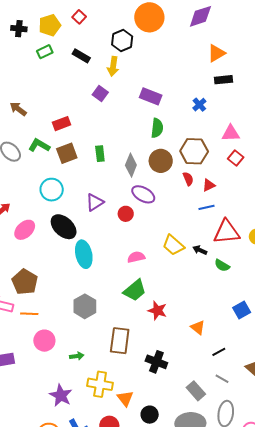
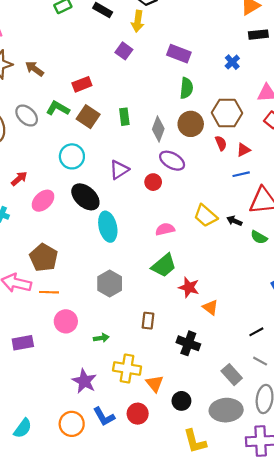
brown square: (67, 153) -> (88, 117), turned -35
orange triangle: (198, 327) -> (210, 307), moved
brown rectangle: (120, 341) -> (148, 321), size x0.6

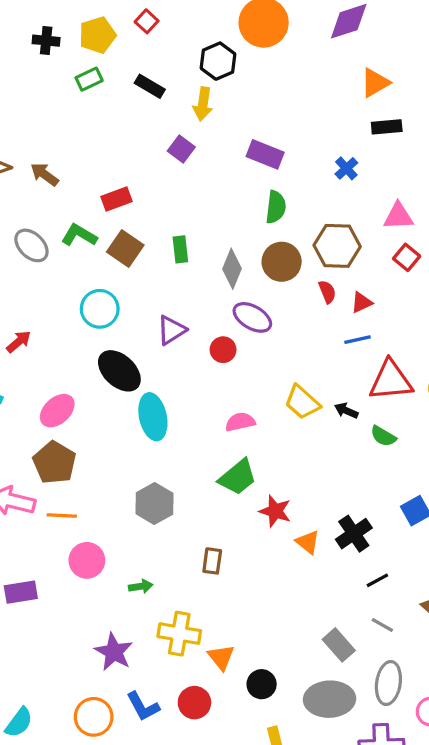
pink ellipse: (43, 201) -> (57, 411), moved
black cross: (188, 343) -> (354, 534), moved, turned 35

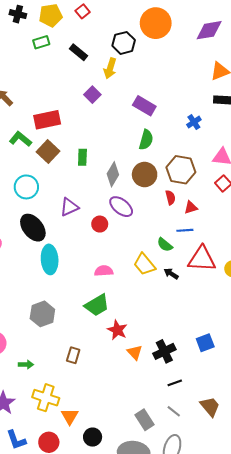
red rectangle: (116, 199) -> (47, 120), size x1.4
green semicircle: (383, 436) -> (165, 245), moved

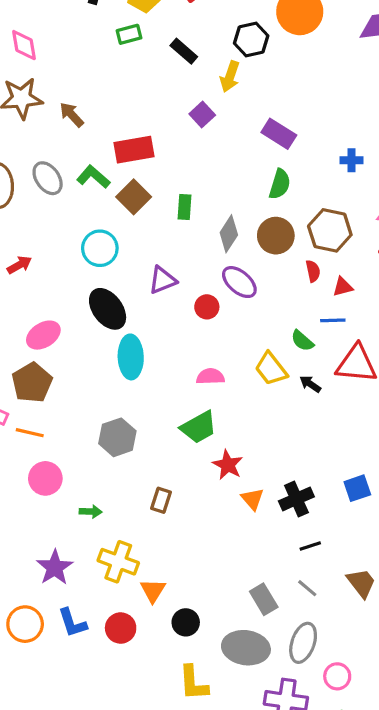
blue cross: (194, 122) -> (351, 160), turned 32

